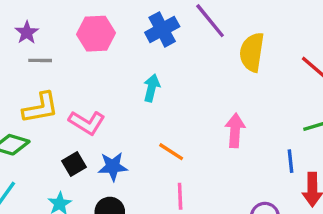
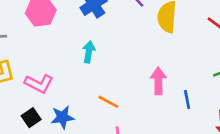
blue line: (290, 161) -> (187, 99), moved

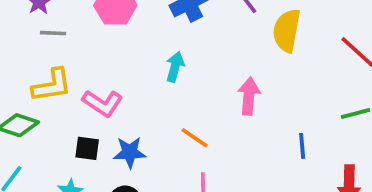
pink arrow: (158, 81) -> (249, 96), moved
black square: (31, 118) -> (87, 148), turned 36

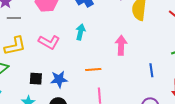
pink L-shape: (103, 103) -> (49, 42), moved
orange line: (195, 138) -> (93, 69), turned -35

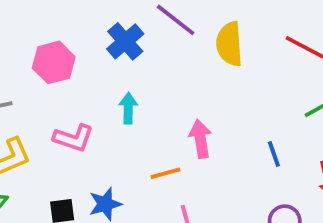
pink arrow: (121, 45) -> (200, 139), moved

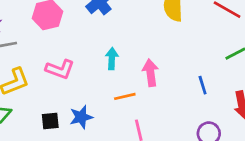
cyan arrow: (128, 108) -> (112, 59), moved

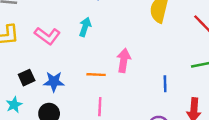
cyan arrow: (112, 59) -> (85, 27), moved
black square: (50, 121) -> (27, 78), turned -35

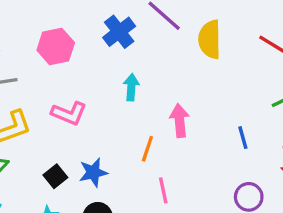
cyan arrow: (85, 27) -> (131, 87), moved
orange line: (96, 75) -> (147, 149), turned -60

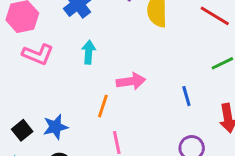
pink L-shape: (69, 113) -> (38, 54), moved
pink arrow: (180, 121) -> (131, 81), turned 88

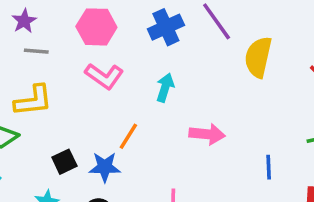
orange line: (103, 106) -> (128, 136), moved

